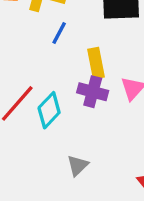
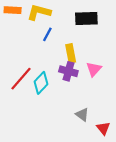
gray triangle: (78, 165) -> (82, 115), moved, turned -40

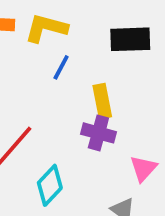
pink triangle: (94, 69) -> (143, 168), moved
cyan diamond: (41, 83) -> (50, 185), moved

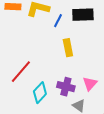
blue line: (61, 67) -> (58, 21), moved
purple cross: (98, 133) -> (66, 87), moved

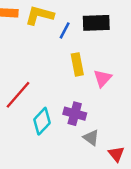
pink triangle: (90, 84) -> (102, 78), moved

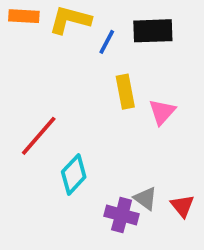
purple cross: (75, 114) -> (122, 215), moved
red triangle: (116, 154) -> (182, 206), moved

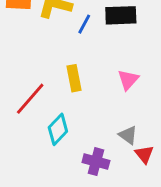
yellow rectangle: (125, 92) -> (74, 78), moved
gray triangle: (145, 198) -> (128, 135), moved

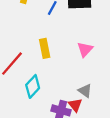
red triangle: (144, 154) -> (75, 105), moved

